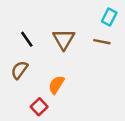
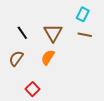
cyan rectangle: (109, 17) -> (83, 14), moved
orange semicircle: (56, 85) -> (48, 57), moved

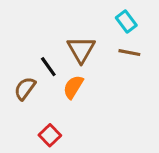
cyan rectangle: (83, 14) -> (126, 21), turned -64
black line: (22, 33) -> (48, 67), moved

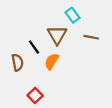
cyan rectangle: (126, 21) -> (72, 15), moved
brown semicircle: (25, 88) -> (17, 62), turned 133

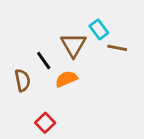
cyan rectangle: (72, 15) -> (99, 29), moved
orange semicircle: (52, 61) -> (66, 79), turned 35

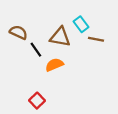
brown triangle: (73, 45) -> (60, 37), turned -50
brown semicircle: (22, 80) -> (19, 32), moved, turned -54

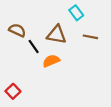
cyan rectangle: (81, 24) -> (76, 13), moved
red square: (37, 101) -> (13, 91), moved

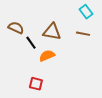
cyan rectangle: (76, 13) -> (86, 12), moved
red square: (13, 91) -> (36, 84), moved, turned -32

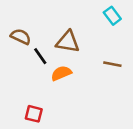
brown line: (83, 34) -> (112, 64), moved
red square: (36, 84) -> (34, 114), moved

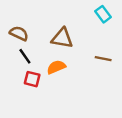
black line: (40, 56) -> (25, 56), moved
red square: (34, 114) -> (32, 79), moved

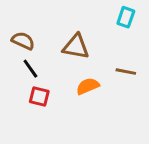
cyan rectangle: (103, 14) -> (126, 17), turned 56
orange semicircle: (56, 67) -> (88, 86), moved

